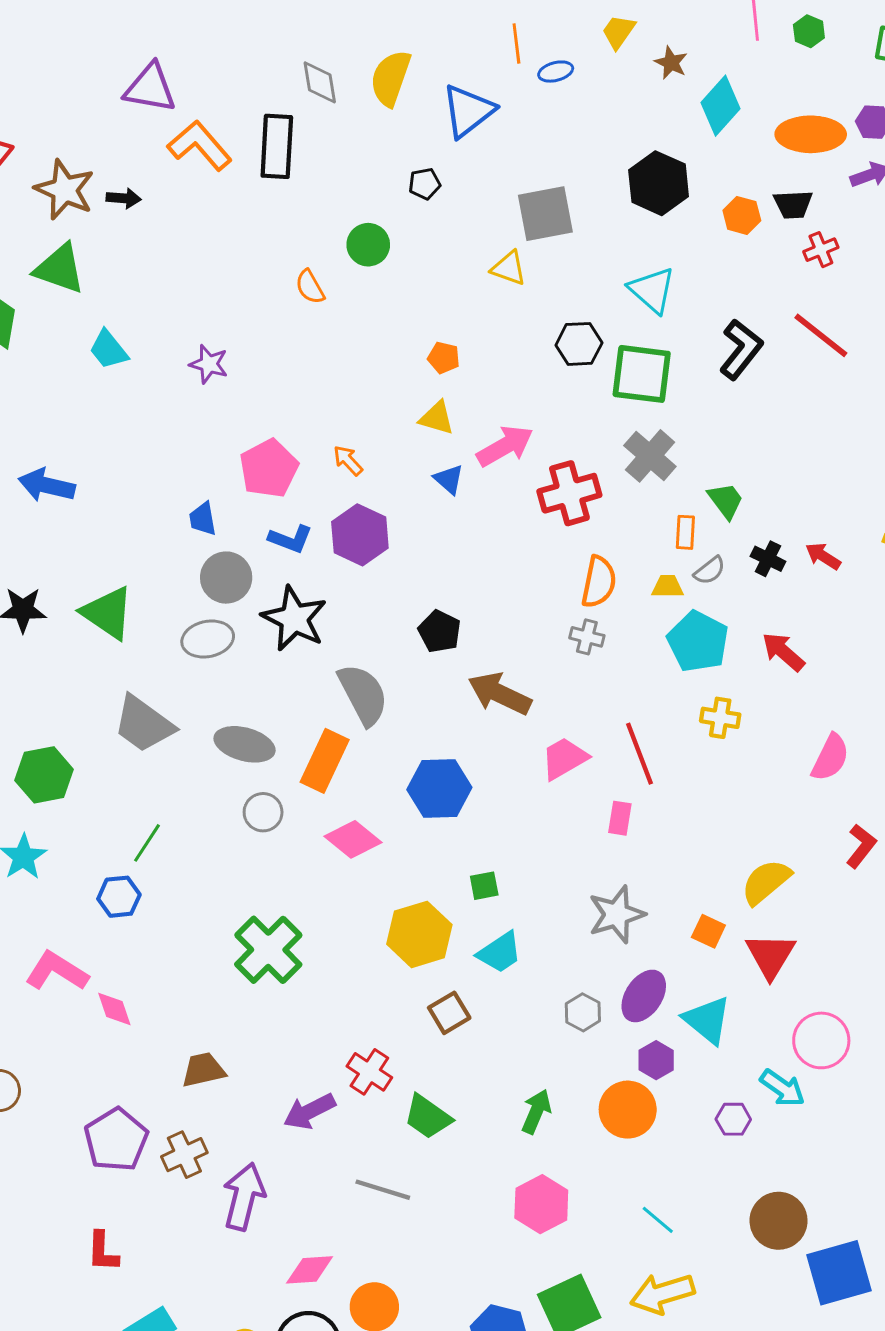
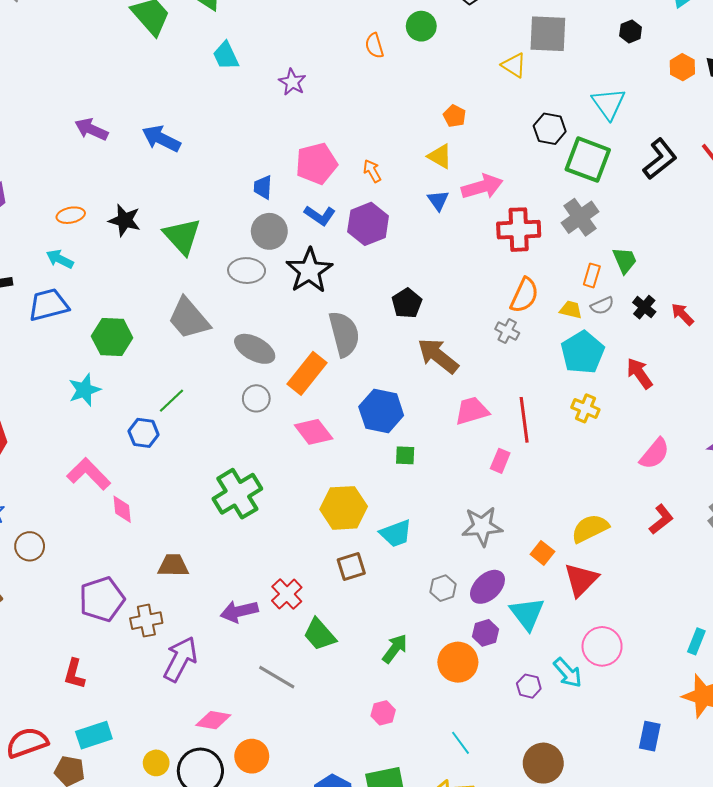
black hexagon: (659, 183) -> (631, 31), size x0.5
green square: (484, 886) -> (405, 455), moved
pink hexagon: (541, 1204) -> (383, 713), size x0.6

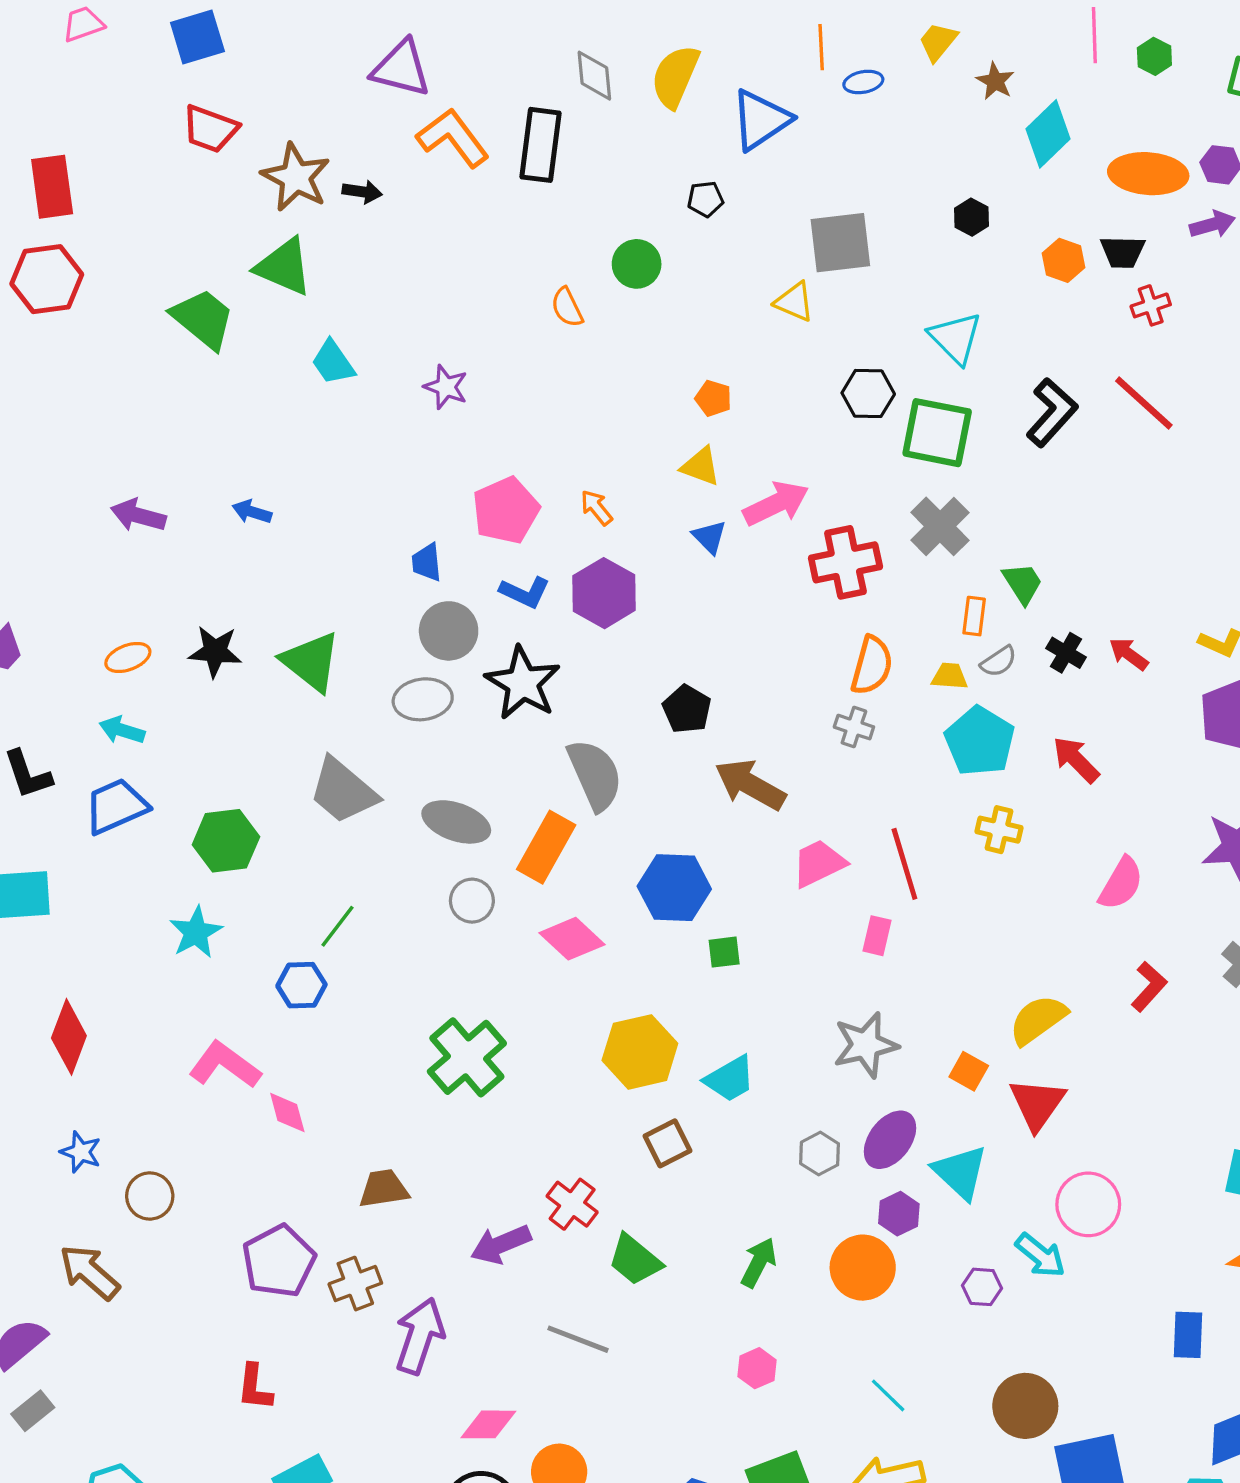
blue arrow: (161, 139) -> (252, 512), size x0.6

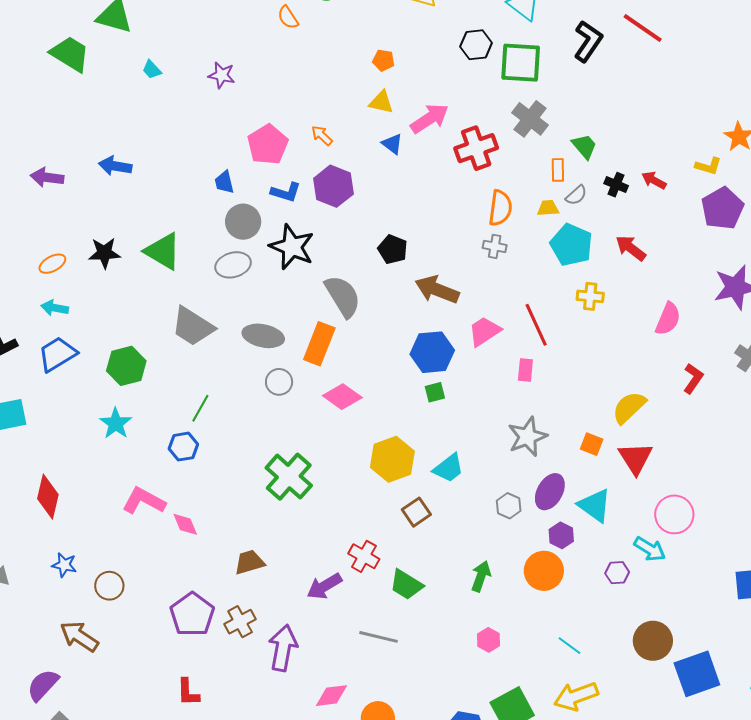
cyan trapezoid: (333, 362) -> (152, 70), size x0.7
blue arrow: (252, 512) -> (115, 166), size x1.4
blue hexagon: (674, 888) -> (432, 352), moved

